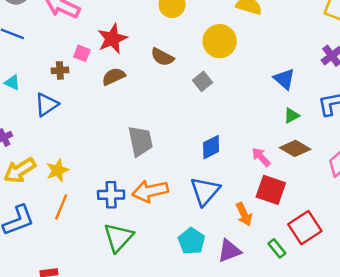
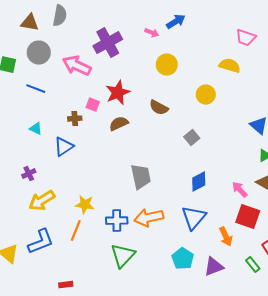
yellow circle: (220, 41) -> (206, 95), size x0.7
gray square: (203, 81) -> (192, 138), moved
yellow star: (57, 170) -> (85, 205), moved, turned 30

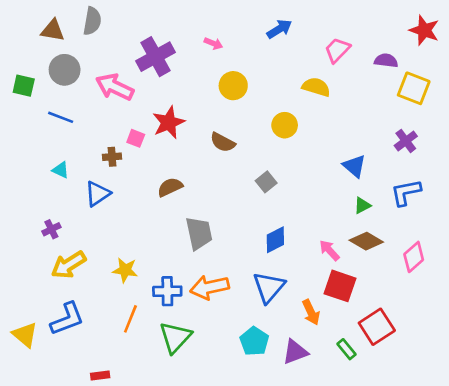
blue arrow: (176, 22) -> (279, 29), moved
pink trapezoid: (246, 38) -> (337, 50), turned 115
brown semicircle: (119, 124) -> (170, 187), moved
orange line: (76, 231) -> (130, 319), moved

